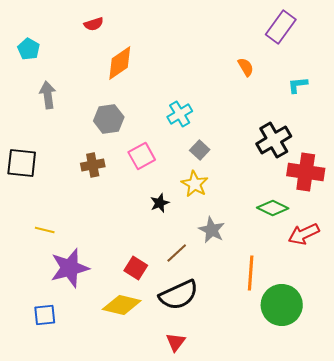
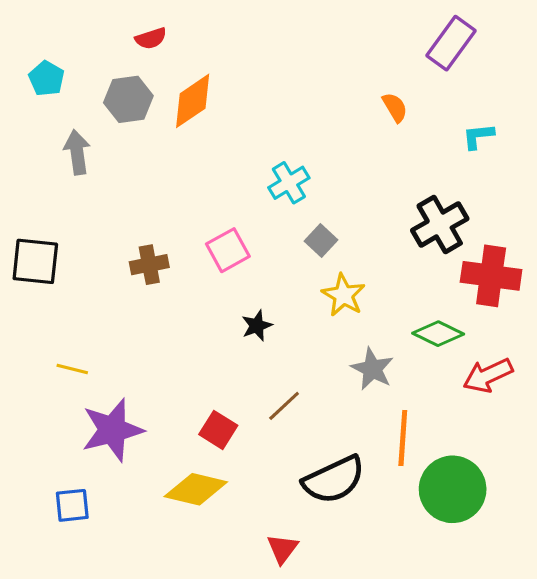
gray hexagon: (109, 119) -> (128, 99), moved
yellow star: (195, 184) -> (343, 295), moved
gray star: (212, 230) -> (372, 369), moved
black semicircle: (179, 295) -> (334, 480), moved

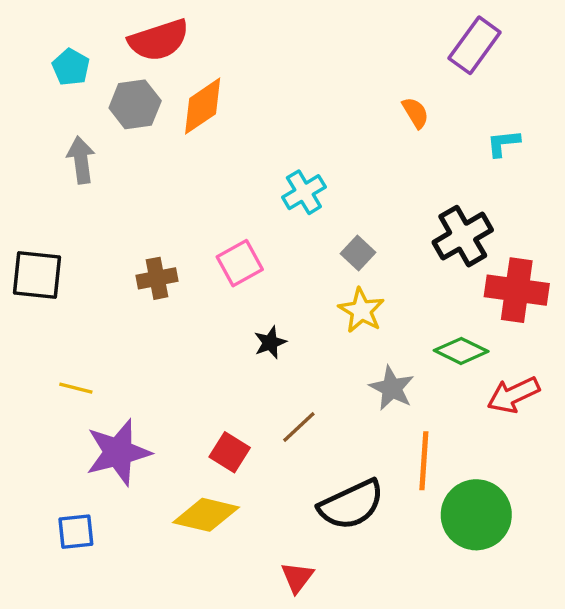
red semicircle: (151, 38) -> (159, 40), size x1.8
cyan pentagon: (47, 78) -> (71, 67), moved
gray square: (321, 241) -> (358, 253), moved

